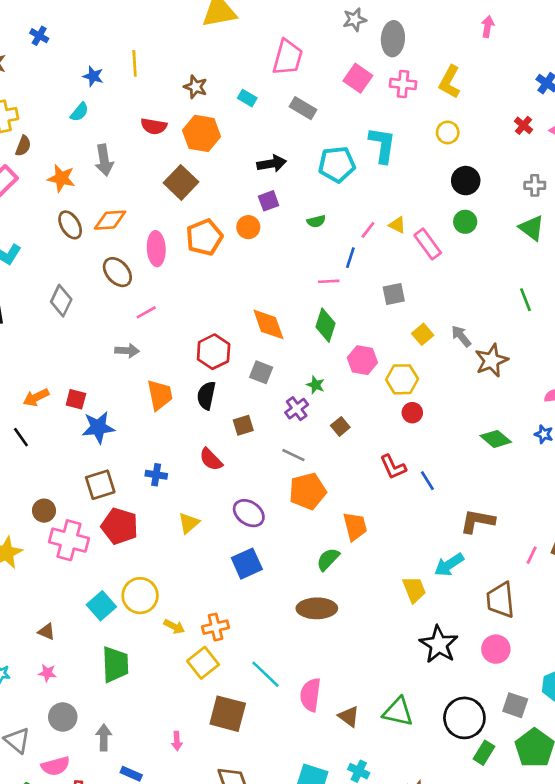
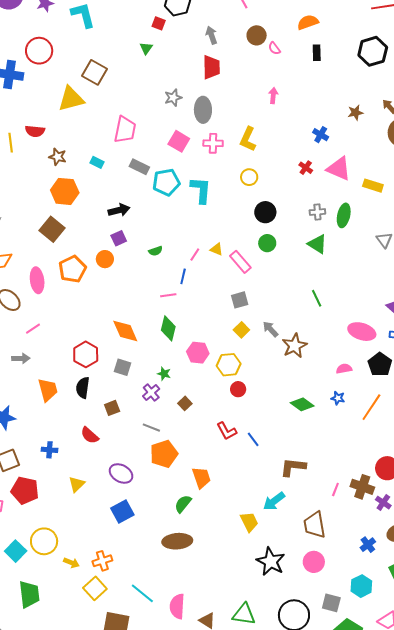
red semicircle: (154, 126) -> (35, 131), moved
cyan pentagon: (337, 164) -> (166, 182), moved
gray square: (394, 294) -> (240, 300), moved

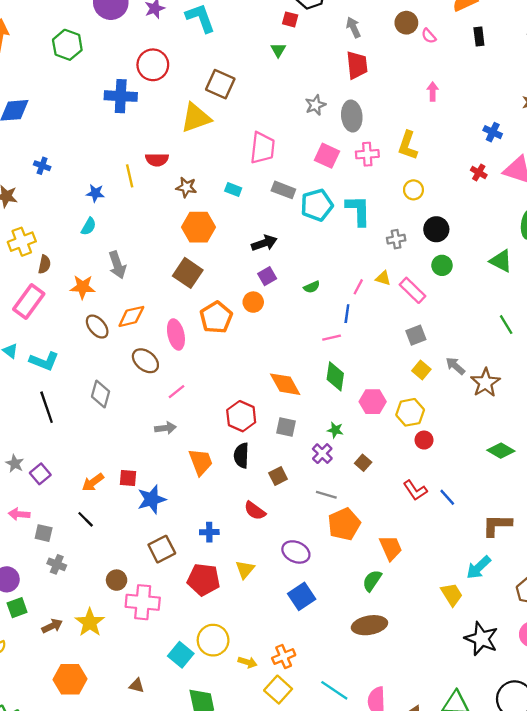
gray cross: (317, 212) -> (396, 239), moved
red pentagon: (25, 490) -> (204, 580), moved

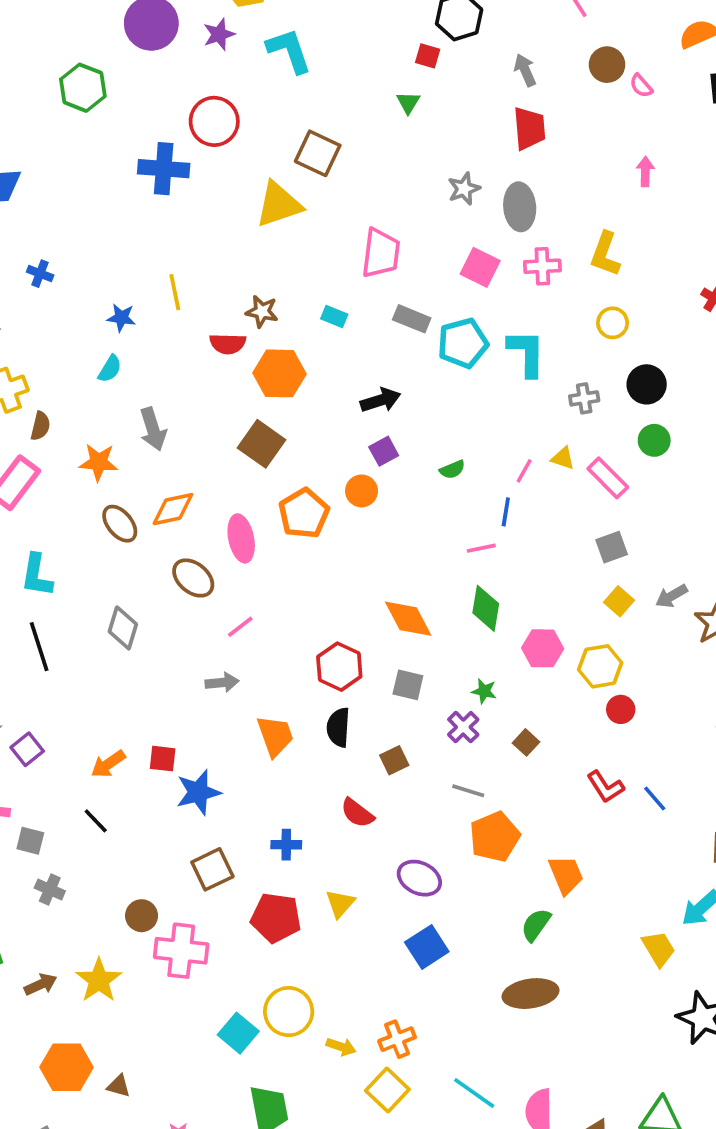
red semicircle: (157, 160) -> (228, 344), moved
cyan L-shape: (44, 361) -> (37, 575), turned 76
gray arrow: (455, 366) -> (672, 596), turned -72
brown triangle: (137, 686) -> (119, 1086), moved

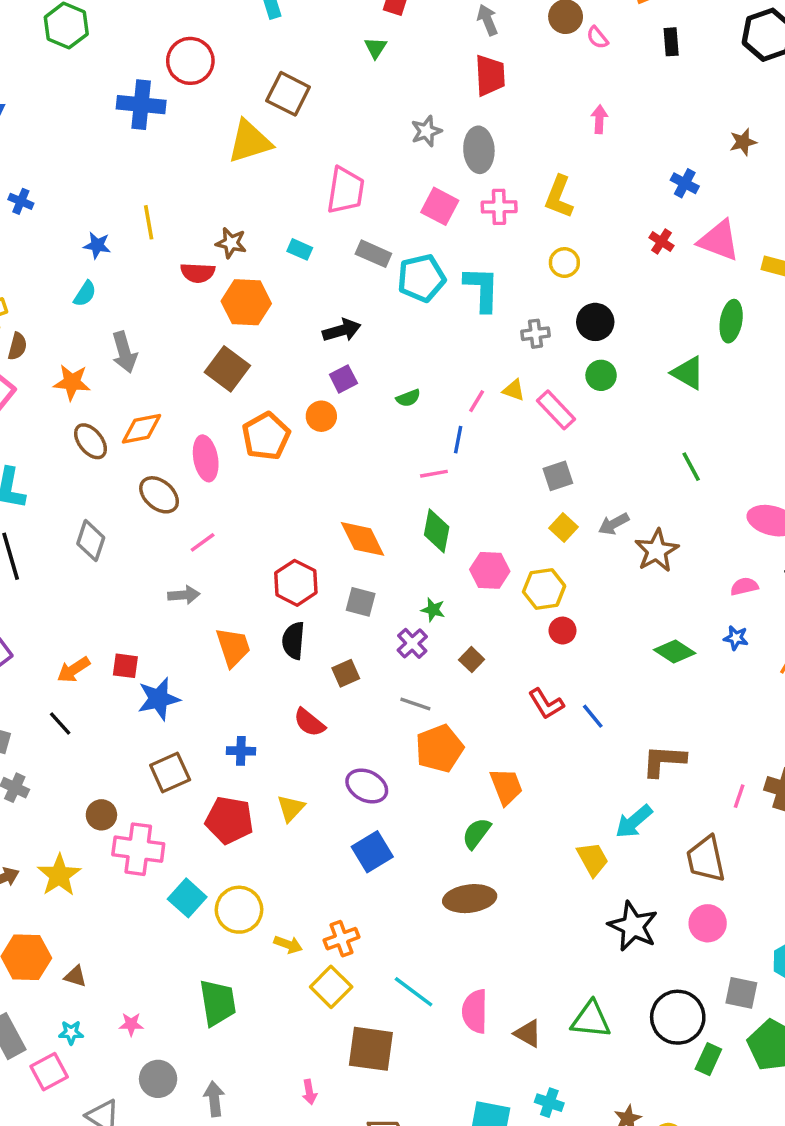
cyan square: (238, 1033) -> (187, 898), moved

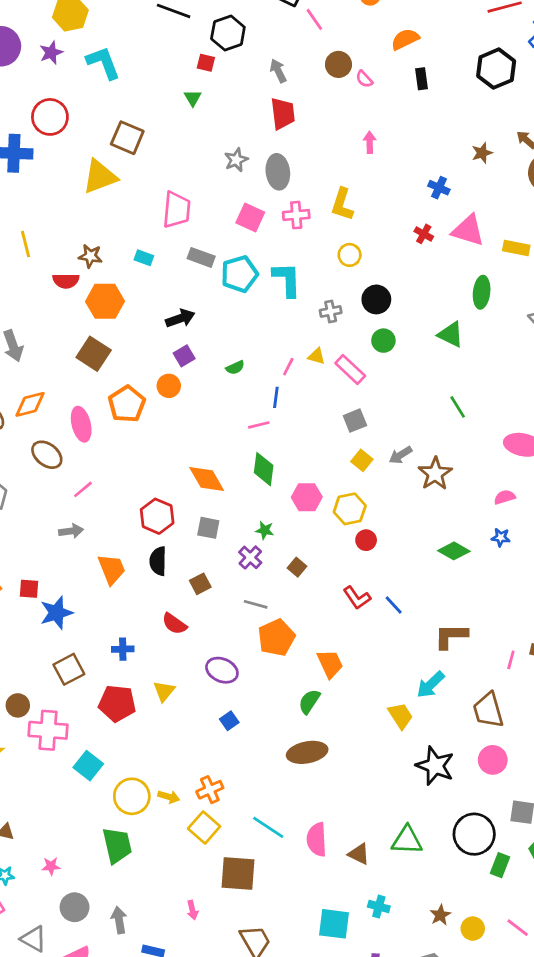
blue square: (372, 852) -> (229, 721), size x0.6
yellow circle: (239, 910) -> (132, 796), moved

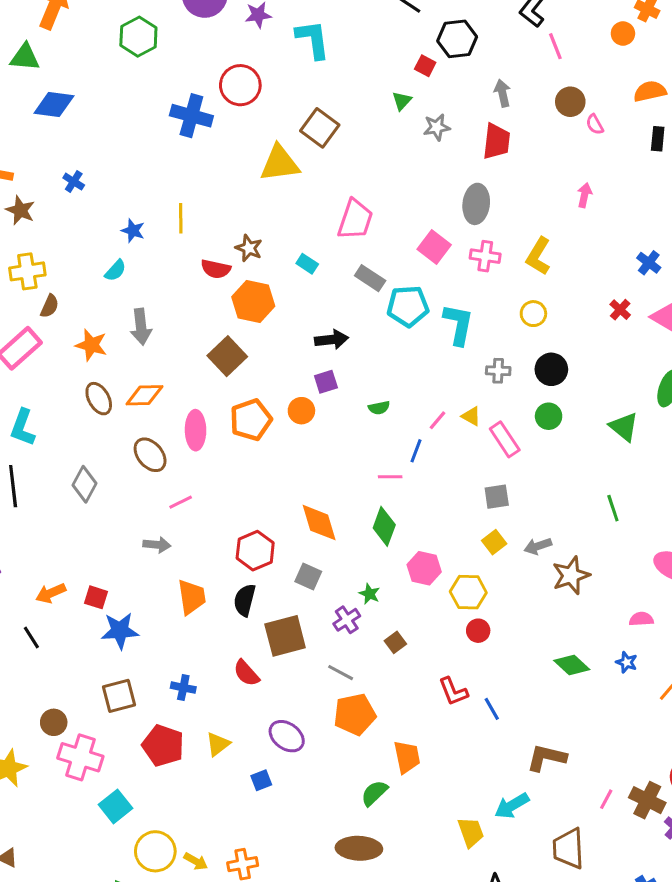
gray star: (236, 160) -> (437, 127), moved
brown square: (200, 584) -> (285, 636), size x1.8
blue square: (229, 721) -> (261, 780), moved

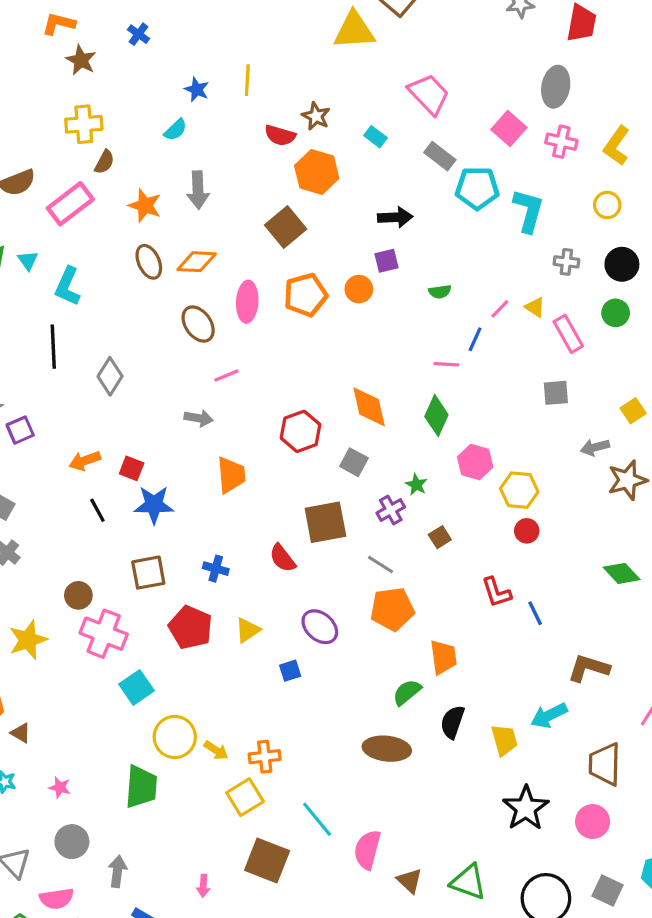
pink trapezoid: (355, 220) -> (429, 94), turned -66
gray diamond: (85, 484) -> (110, 376), moved
yellow square: (494, 542) -> (633, 411), moved
black semicircle: (245, 600) -> (452, 722), moved
black line: (31, 638) -> (97, 510), moved

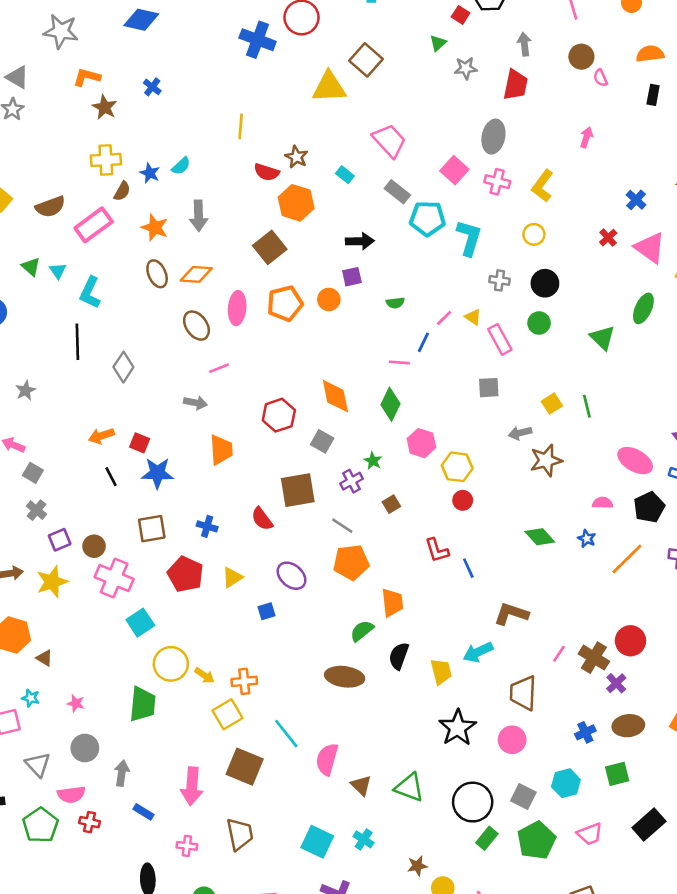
blue star: (197, 90) -> (150, 173), moved
purple square: (20, 430) -> (60, 540), moved
pink arrow: (203, 886) -> (192, 786), size x2.0

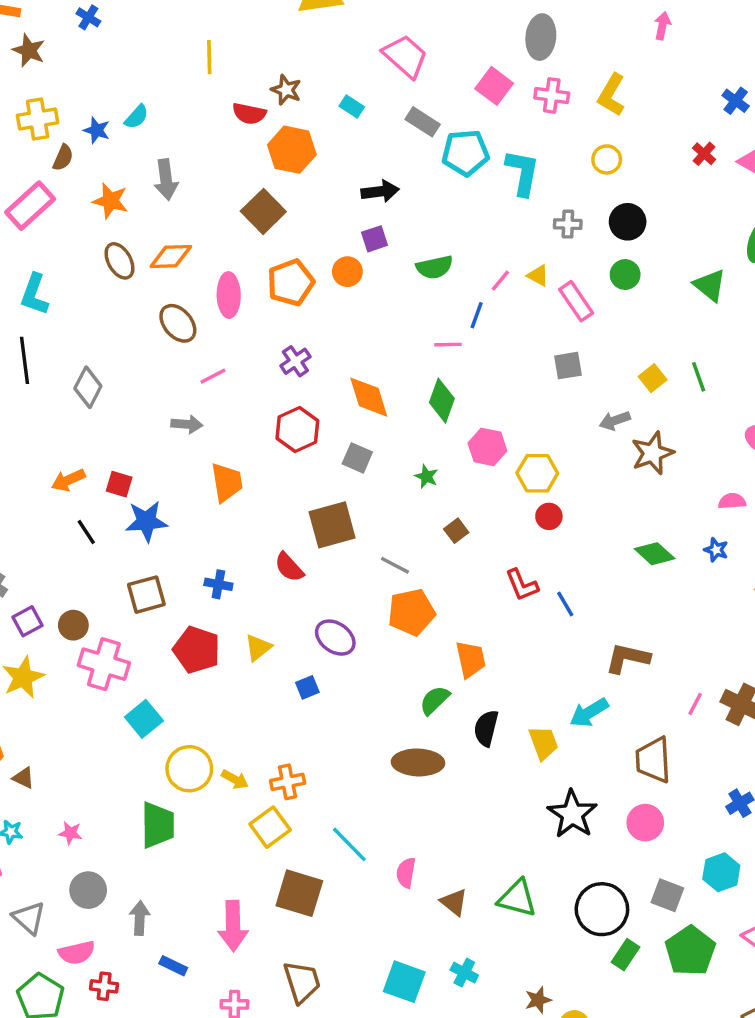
green semicircle: (395, 303) -> (435, 267), size x1.5
purple cross: (352, 481) -> (295, 361), moved
pink semicircle: (327, 759) -> (406, 873), size x0.7

